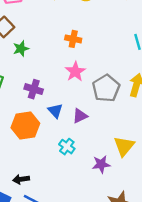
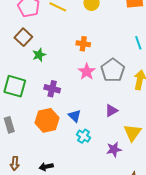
gray pentagon: (106, 88) -> (113, 70), moved
blue triangle: (55, 111) -> (75, 116), moved
purple triangle: (80, 116) -> (111, 110), moved

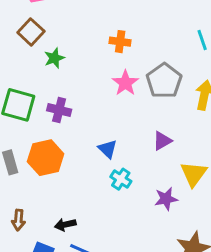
purple cross: (52, 89) -> (59, 110), moved
orange hexagon: (47, 120) -> (46, 158), moved

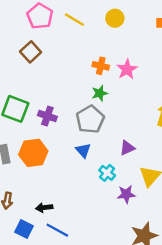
green star: (54, 58) -> (100, 93), moved
gray pentagon: (164, 81) -> (90, 119), moved
pink star: (125, 83) -> (127, 69), moved
cyan cross: (121, 179) -> (107, 173), moved

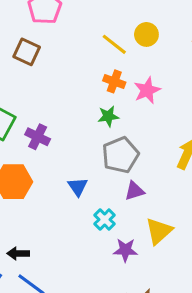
yellow circle: (115, 18) -> (146, 34), moved
yellow line: (74, 20) -> (114, 44), moved
brown square: (31, 52) -> (27, 52), turned -30
gray pentagon: (90, 119) -> (120, 155), moved

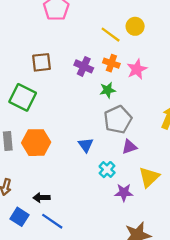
brown square: (27, 52) -> (41, 62), moved, turned -30
purple cross: (38, 137) -> (84, 66), moved

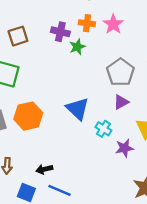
green star: (108, 90) -> (77, 47), moved
gray pentagon: (118, 120) -> (120, 72), moved
blue triangle: (86, 145) -> (78, 109), size x1.5

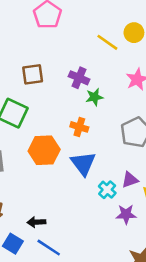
orange cross: (87, 23) -> (79, 127), moved
purple triangle: (121, 102) -> (130, 180), moved
orange hexagon: (28, 116) -> (44, 150), moved

